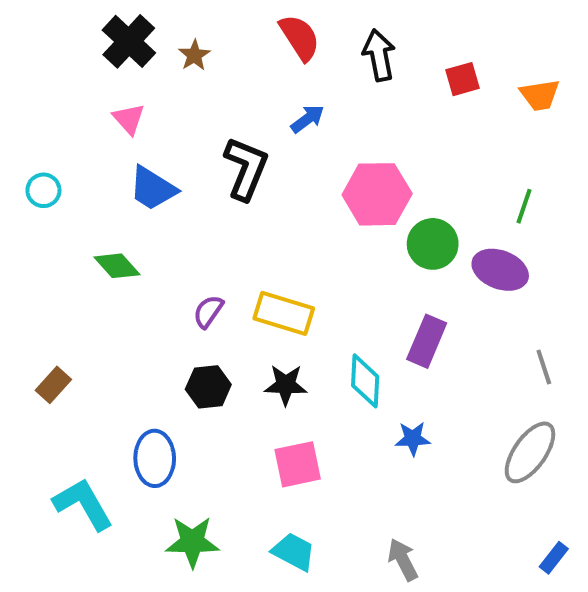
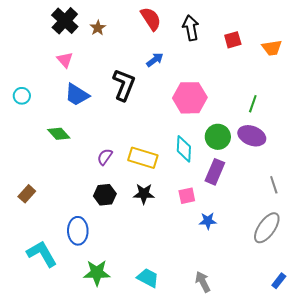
green line: (524, 206) -> (253, 104), moved
green circle: (433, 244) -> (218, 137), moved
cyan diamond: (365, 381) -> (184, 149), moved
pink square: (298, 464) -> (187, 196), moved, size x0.7

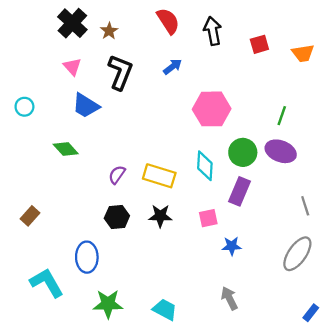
black L-shape: (124, 85) -> (120, 72), moved
gray arrow: (203, 282) -> (229, 298), moved

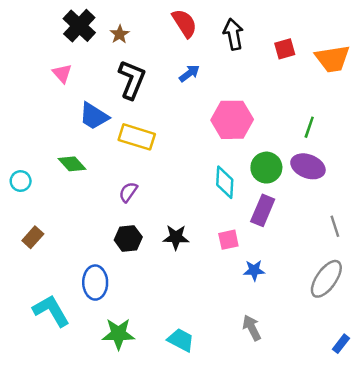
orange trapezoid: (303, 53) -> (332, 59), size x1.4
pink triangle: (72, 67) -> (62, 73), moved
cyan circle: (24, 107) -> (21, 181), moved
yellow rectangle: (159, 176) -> (137, 137), moved

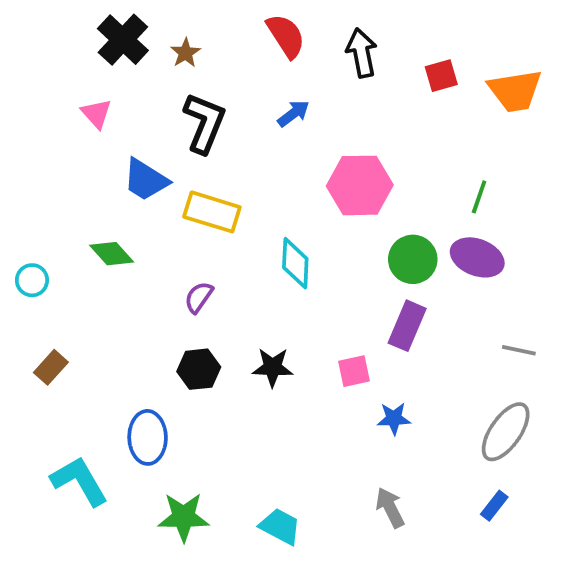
cyan diamond: (225, 182) -> (295, 263), moved
gray line: (335, 226) -> (519, 350), turned -60
blue rectangle: (341, 344) -> (494, 506), moved

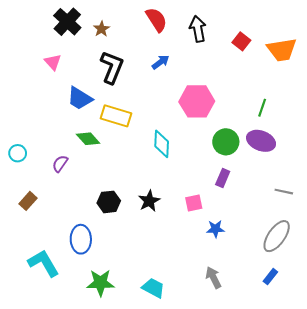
red square: (441, 76) -> (241, 41), turned -36
green diamond: (112, 254) -> (88, 139), moved
purple semicircle: (199, 297) -> (60, 164), moved
purple rectangle: (407, 326) -> (223, 178), size x0.7
black star: (273, 367) -> (149, 201), turned -30

